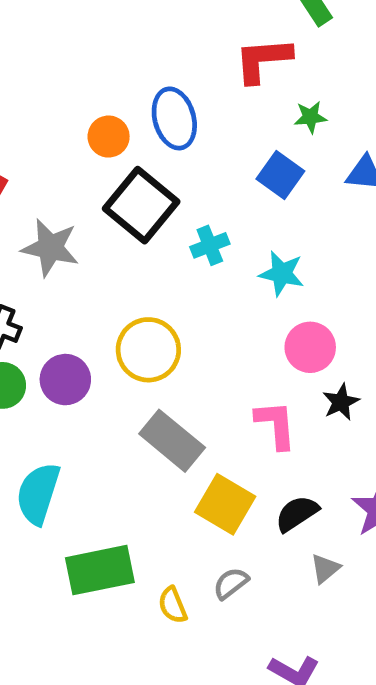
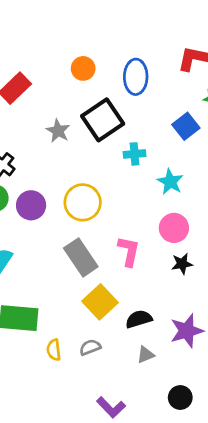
orange circle: (109, 137) -> (83, 68), moved
gray star: (50, 248) -> (58, 131), moved, size x0.7
pink L-shape: (276, 425) -> (129, 251), moved

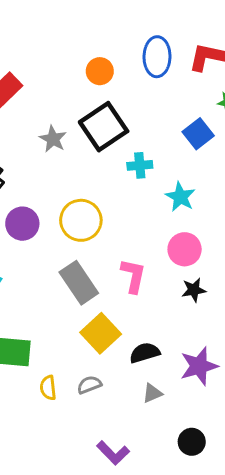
orange circle: (83, 68) -> (100, 71), moved
blue ellipse: (136, 77) -> (157, 57), moved

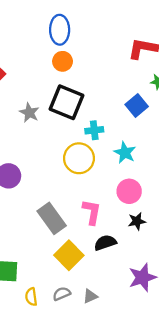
blue ellipse: (157, 57) -> (60, 30), moved
black square: (104, 127) -> (67, 102), turned -32
yellow circle: (81, 220) -> (79, 158), moved
black semicircle: (145, 353) -> (105, 243), moved
gray triangle: (152, 393) -> (90, 296), moved

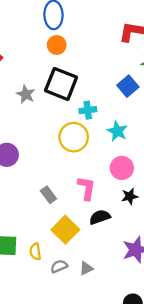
gray rectangle: (52, 218) -> (48, 195), size x0.6
yellow semicircle: (31, 297) -> (35, 252), moved

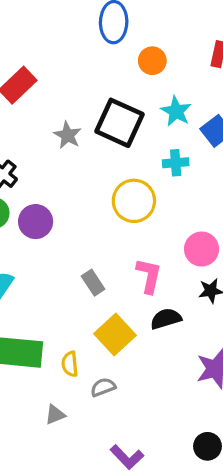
orange circle: (57, 45) -> (152, 61), moved
cyan cross: (88, 110) -> (176, 163), moved
cyan star: (117, 131) -> (176, 111), moved
gray triangle: (86, 268) -> (55, 415), moved

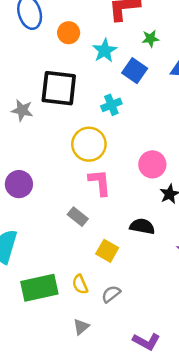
cyan star: (176, 111) -> (105, 51), moved, turned 30
pink L-shape: (149, 276) -> (100, 182), moved
black semicircle: (166, 319) -> (142, 226), turned 45
yellow square: (115, 334) -> (107, 251), size x0.7

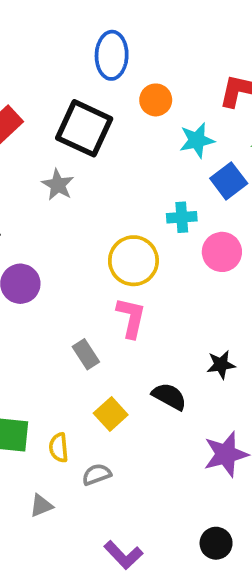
black square: (59, 88) -> (84, 128), moved
pink circle: (152, 164) -> (222, 252), moved

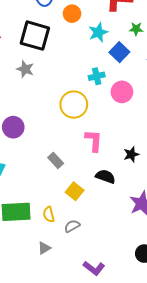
pink L-shape: (131, 318) -> (94, 141), moved

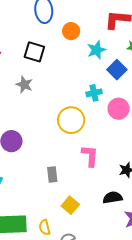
black square: (35, 36) -> (34, 52), size x0.7
gray rectangle: (56, 160) -> (52, 175), turned 35
black semicircle: (105, 176) -> (113, 198), moved, turned -30

